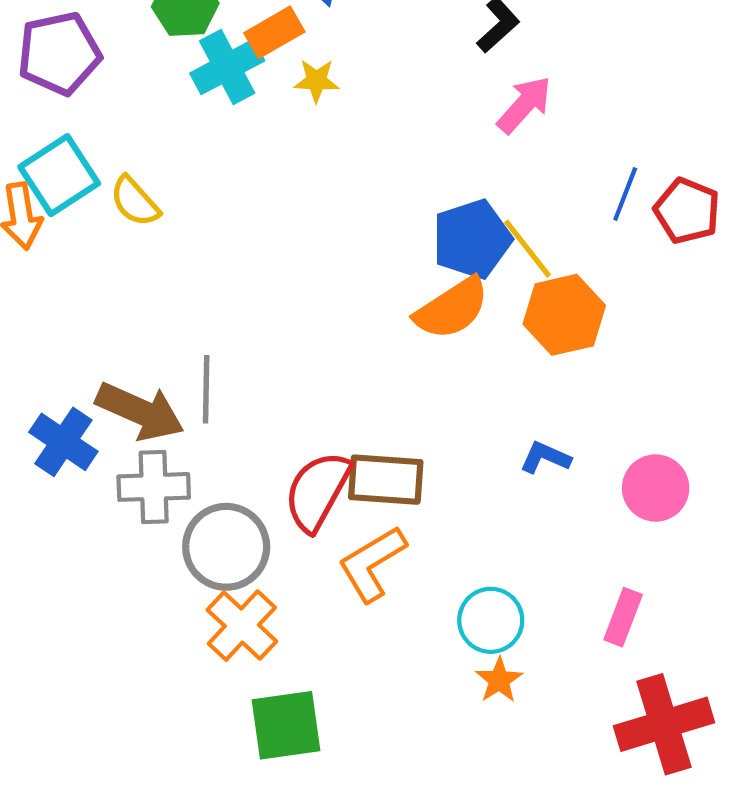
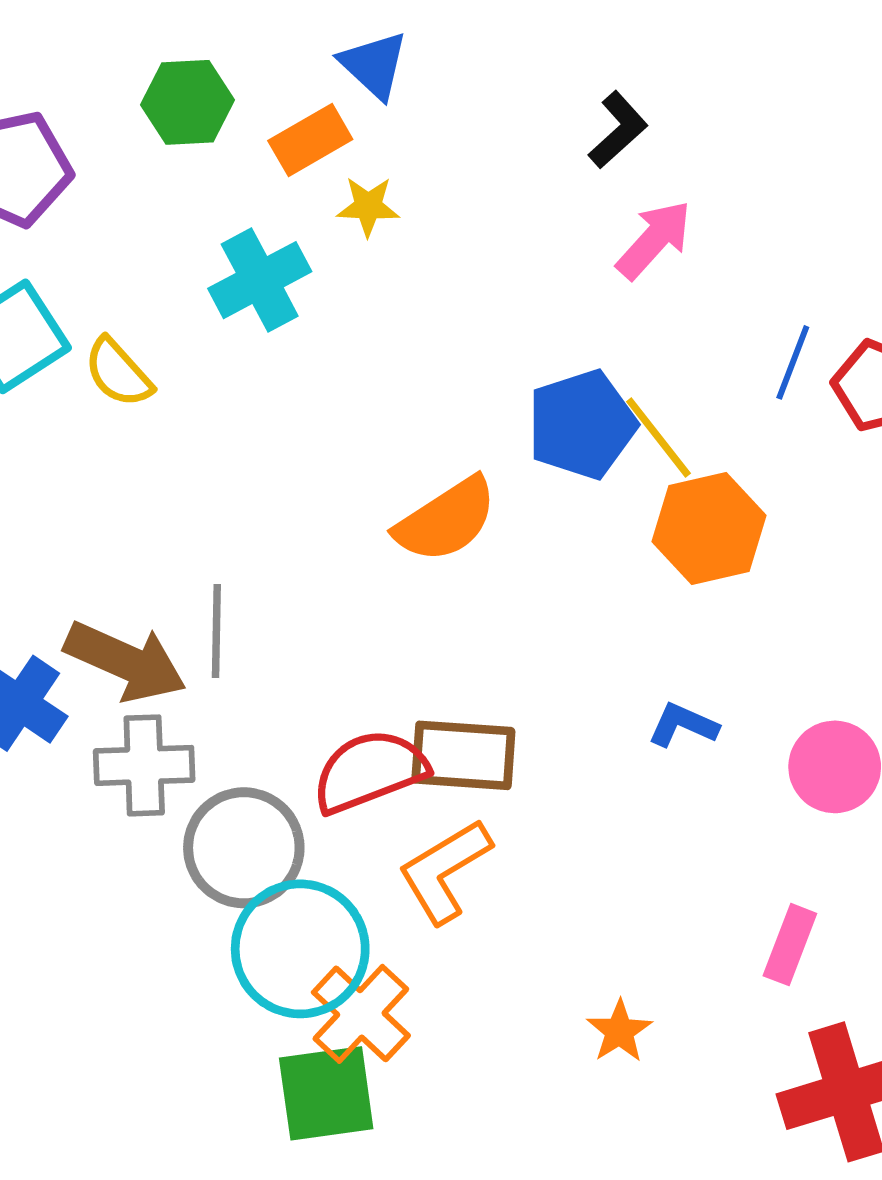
cyan cross: (227, 67) -> (260, 280), moved
orange semicircle: (452, 308) -> (446, 520), moved
red semicircle: (317, 491) -> (370, 771), turned 40
cyan circle: (491, 620) -> (300, 949), moved, size x1.5
orange cross: (242, 626) -> (361, 1014), moved

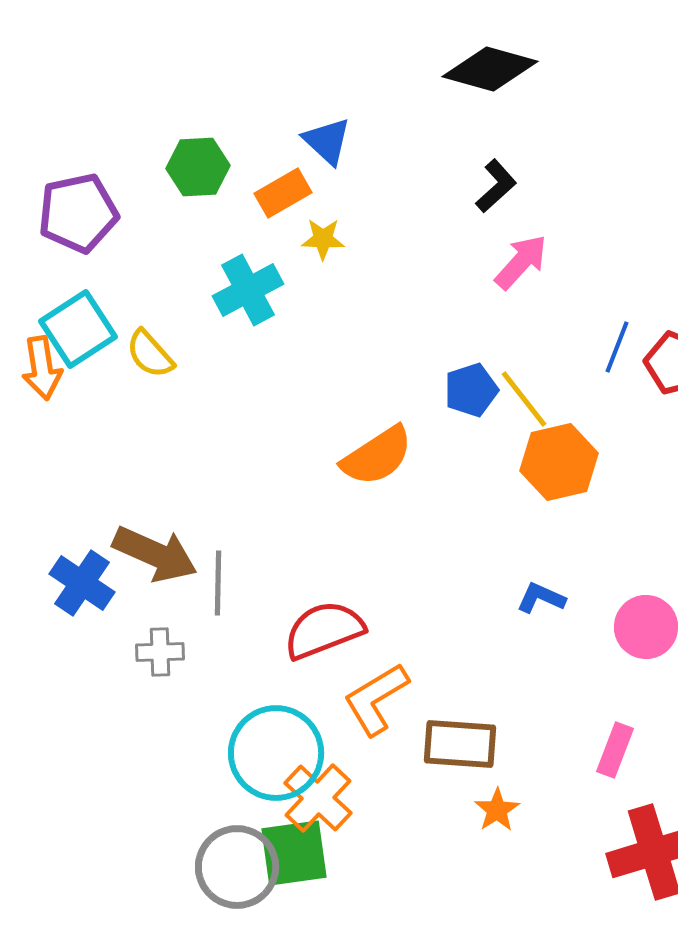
blue pentagon: (582, 425) -> (471, 390), size x0.7
gray line: (216, 631) -> (218, 583), moved
brown rectangle: (463, 755) -> (460, 744), moved
gray cross: (144, 765) -> (160, 652), moved, size x0.7
gray circle: (244, 848) -> (237, 867), moved

